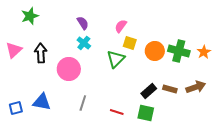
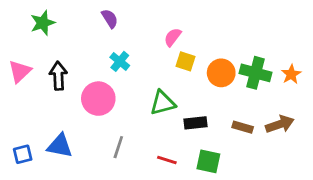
purple semicircle: (83, 23) -> (110, 19), moved
green triangle: (116, 59) -> (163, 103), moved, turned 30
black rectangle: (149, 91) -> (195, 123), moved, turned 35

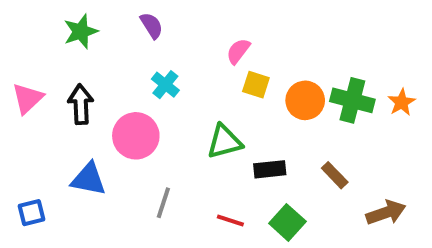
green star: (43, 23) -> (81, 31), moved
brown arrow: (280, 124) -> (386, 213), moved
brown rectangle: (243, 127) -> (335, 175), turned 30
blue triangle: (60, 146) -> (89, 179), moved
green square: (208, 161) -> (287, 222), turned 30

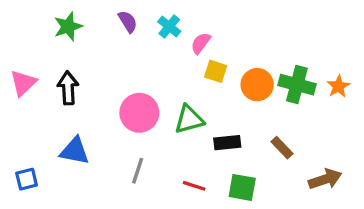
cyan cross: (165, 85) -> (169, 27), moved
pink circle: (136, 136) -> (139, 113), moved
green square: (287, 222) -> (242, 187), turned -32

